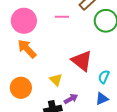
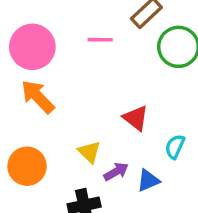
red triangle: (82, 61) -> (136, 118), size x0.7
purple arrow: (71, 99) -> (116, 172), moved
blue triangle: (102, 99) -> (148, 180), moved

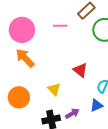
purple arrow: (116, 172) -> (72, 113), moved
blue triangle: (148, 180) -> (96, 105), moved

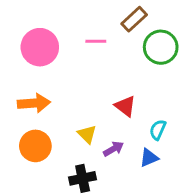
orange arrow: (25, 58) -> (34, 103), moved, turned 130
purple arrow: (72, 113) -> (114, 149), moved

